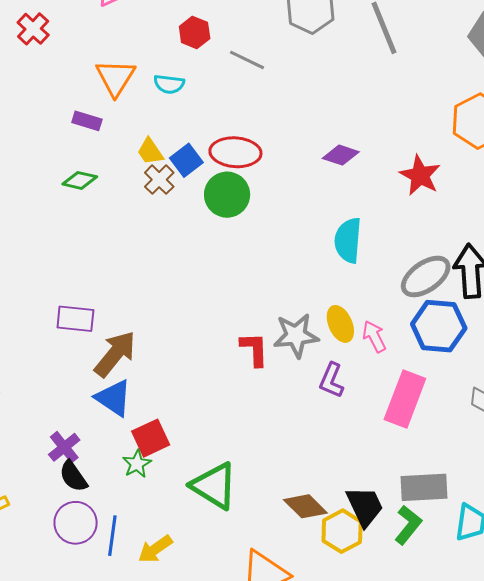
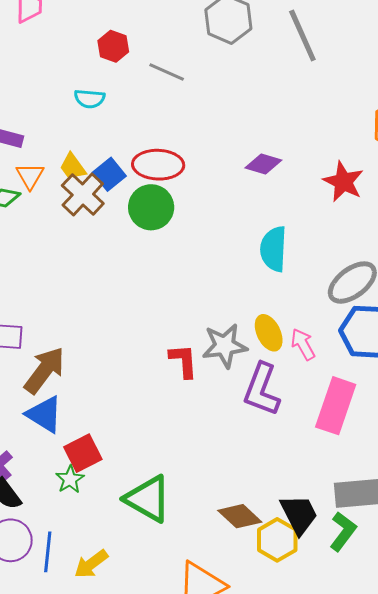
orange triangle: (115, 78) -> (30, 176), moved, size x0.7
brown cross: (159, 180) -> (83, 194), size x1.4
purple L-shape: (332, 380) -> (262, 389), size x1.5

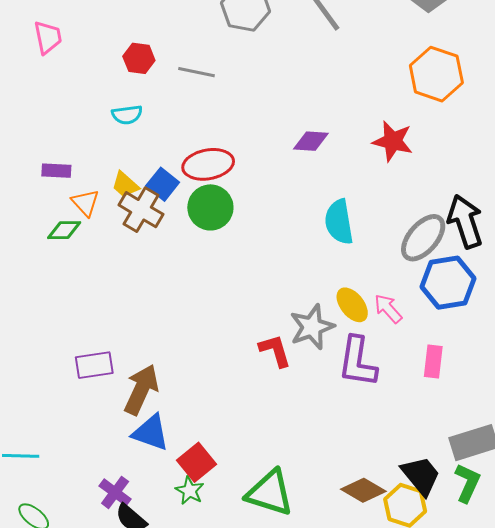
pink rectangle: (336, 406) -> (433, 362), size x0.6

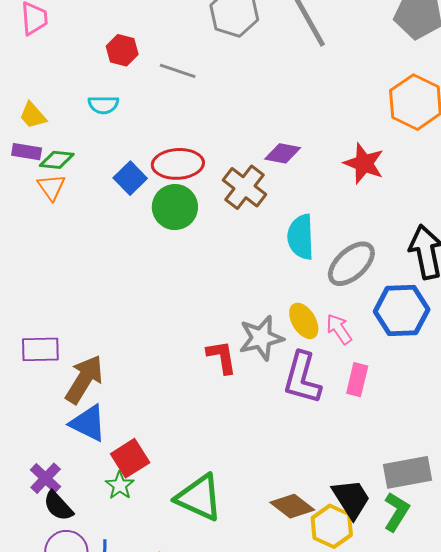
yellow trapezoid: (125, 185) -> (33, 115), moved
brown cross: (141, 210) -> (244, 187), moved
green diamond: (64, 230) -> (57, 160), moved
gray ellipse: (423, 238) -> (351, 264), moved
pink rectangle: (433, 362) -> (357, 380), moved

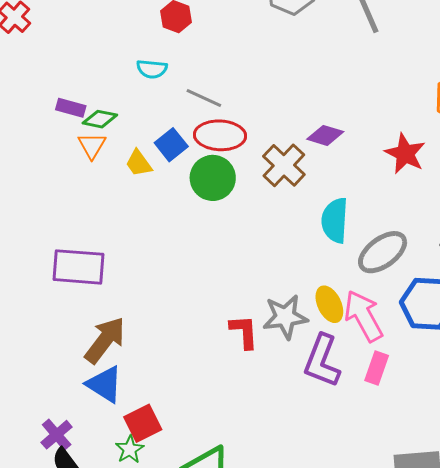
gray line: (178, 71) -> (204, 98), moved
yellow trapezoid: (33, 115) -> (139, 163), moved
pink arrow: (339, 329) -> (364, 316), size x1.6
purple rectangle: (40, 349) -> (78, 267), moved, size x1.4

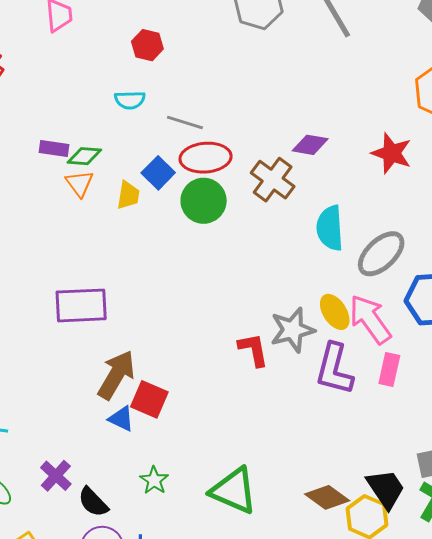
yellow trapezoid: (139, 163) -> (128, 195), turned -128
blue triangle: (105, 384) -> (121, 419), size x0.7
red square: (143, 423) -> (149, 399), moved, turned -33
purple cross: (57, 435) -> (56, 476), moved

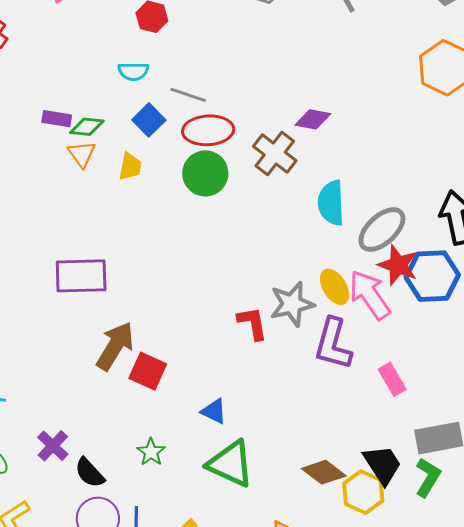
red star: (392, 153) -> (398, 265), moved
blue square: (158, 173) -> (149, 120), moved
pink rectangle: (389, 369) -> (392, 379), moved, turned -44
blue triangle: (121, 419) -> (214, 411), moved

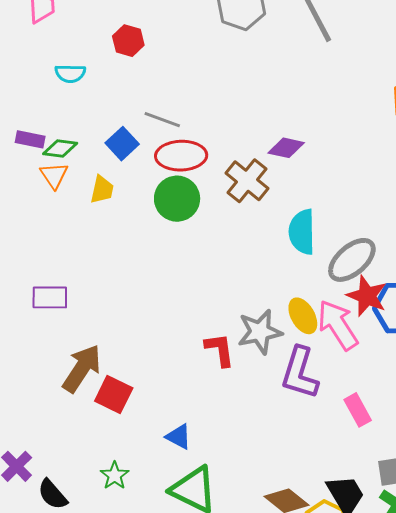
cyan semicircle: (133, 71) -> (70, 73), moved
purple rectangle: (81, 276) -> (50, 297), size x0.7

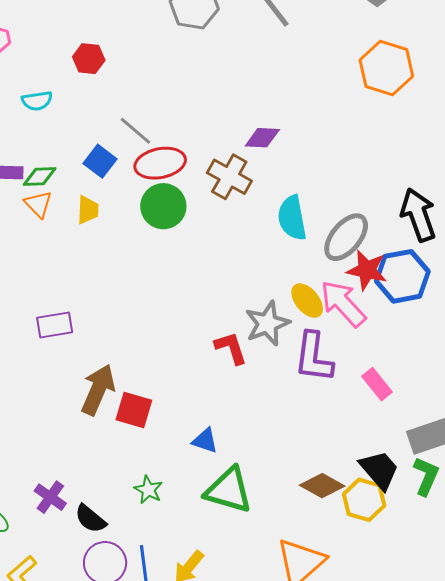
gray line: (162, 120) -> (135, 131), turned 30

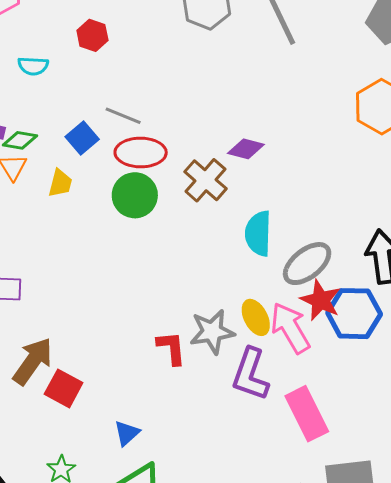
gray line: (135, 131) -> (123, 116), turned -30
pink rectangle: (377, 384) -> (307, 414), size x1.6
blue triangle: (205, 441) -> (127, 433), turned 48

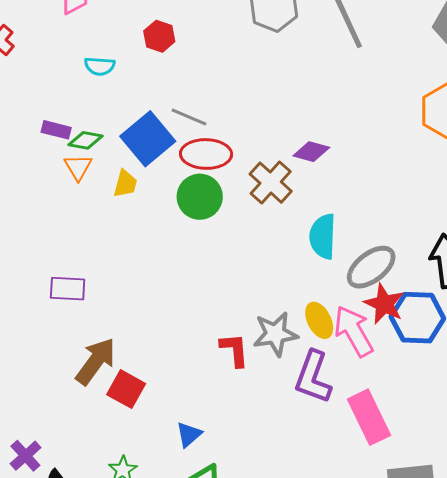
blue square: (82, 138) -> (148, 139), size x1.6

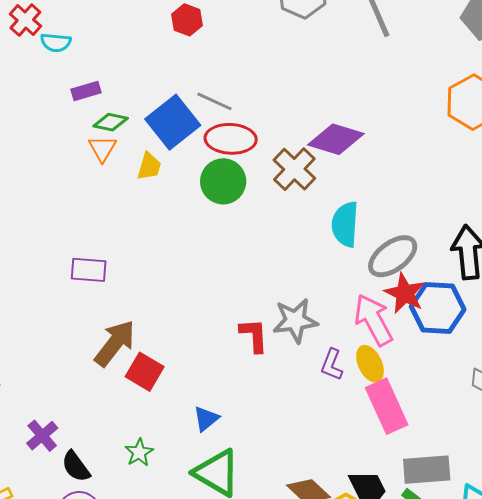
cyan semicircle: (100, 66) -> (56, 43), moved
purple rectangle: (56, 130) -> (86, 91), moved, turned -32
purple diamond: (311, 152) -> (336, 139), size x1.5
yellow ellipse: (319, 320) -> (370, 364), moved
purple L-shape: (313, 377) -> (332, 365), size x0.6

